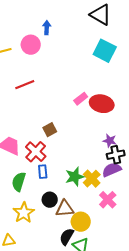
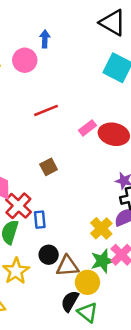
red line: (25, 85) -> (46, 110), moved
red cross: (36, 152) -> (18, 206), moved
green star: (75, 177) -> (103, 261), moved

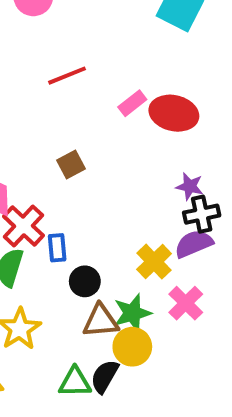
black circle: (49, 255) -> (85, 281), moved
green star: (103, 261) -> (132, 313), moved
green triangle: (87, 312) -> (75, 382), moved, turned -40

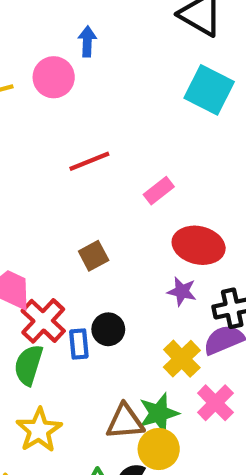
red ellipse: (174, 113) -> (199, 245), moved
purple star: (190, 186) -> (182, 291), moved
black circle: (85, 281) -> (108, 329), moved

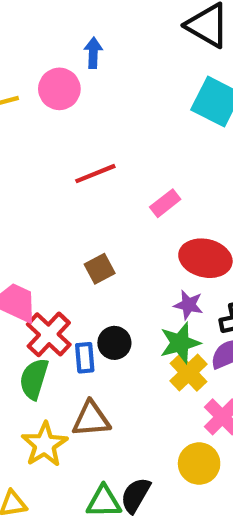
green star: (159, 413) -> (180, 343), moved
brown triangle: (125, 422) -> (91, 419), moved
yellow circle: (159, 449) -> (199, 464), moved

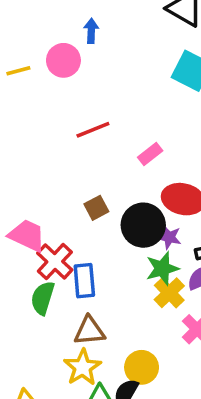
black circle: (114, 343) -> (143, 225), moved, size x1.6
blue rectangle: (85, 358) -> (84, 281), size x1.4
yellow star: (45, 444) -> (83, 367), moved
yellow circle: (199, 464) -> (142, 367), moved

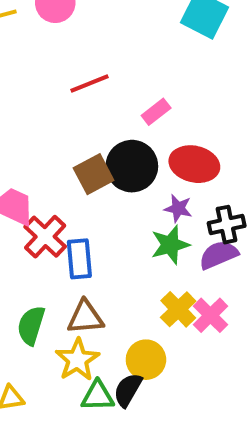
brown square: (96, 208) -> (94, 174), size x1.4
black circle: (143, 225) -> (132, 166), moved
yellow cross: (169, 293) -> (178, 309), moved
green semicircle: (43, 298) -> (31, 325), moved

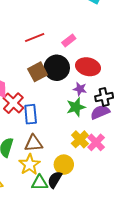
red line: (90, 83) -> (35, 38), moved

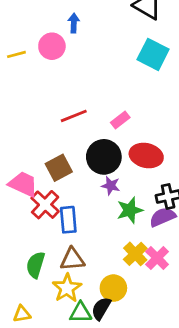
brown square: (38, 72) -> (59, 168), moved
purple star: (80, 89) -> (111, 186), moved

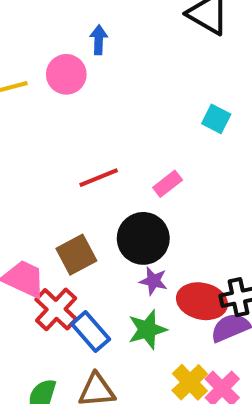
cyan square: (153, 54) -> (216, 119), moved, size x0.6
red ellipse: (146, 156) -> (202, 301), moved
green star: (130, 210) -> (147, 330), moved
blue rectangle: (68, 220) -> (91, 332), turned -36

